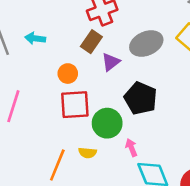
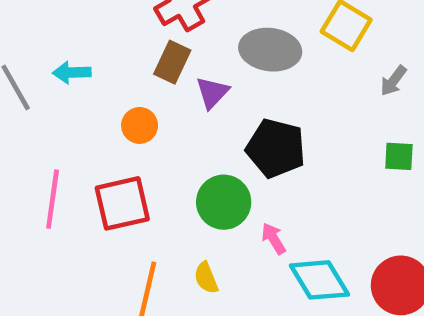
gray ellipse: (146, 44) -> (270, 50), turned 40
red square: (75, 105) -> (122, 203), moved
yellow semicircle: (88, 153) -> (206, 278), moved, turned 72

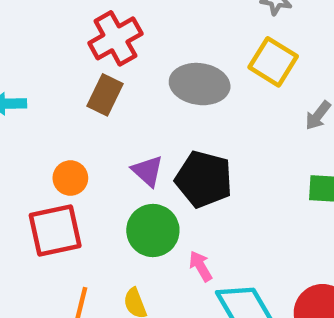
purple triangle: (212, 93) -> (147, 171), moved, turned -32
orange circle: (140, 125) -> (70, 178), moved

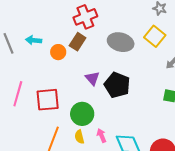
orange circle: (70, 178) -> (58, 52), moved
green circle: (153, 230) -> (82, 114), moved
pink arrow: (201, 266) -> (101, 136), moved

